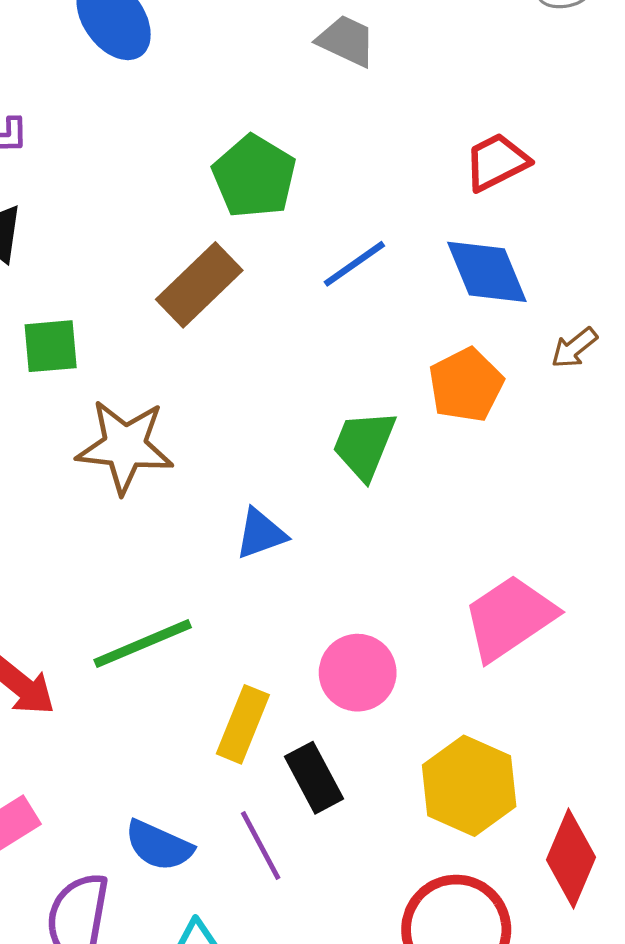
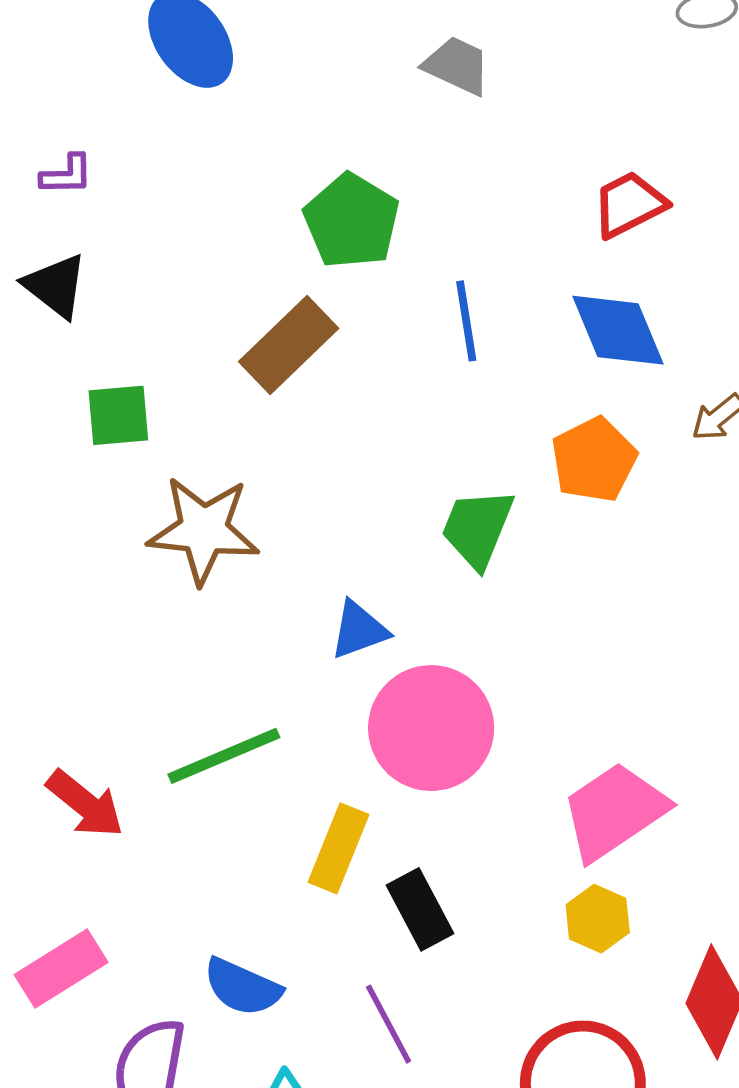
blue line: (354, 264) -> (466, 321), turned -64
pink trapezoid: (510, 618) -> (614, 811), moved
pink circle: (358, 673) -> (431, 728), moved, size x1.4
yellow hexagon: (469, 786) -> (598, 919), size x0.6
purple line: (261, 846) -> (389, 1024), moved

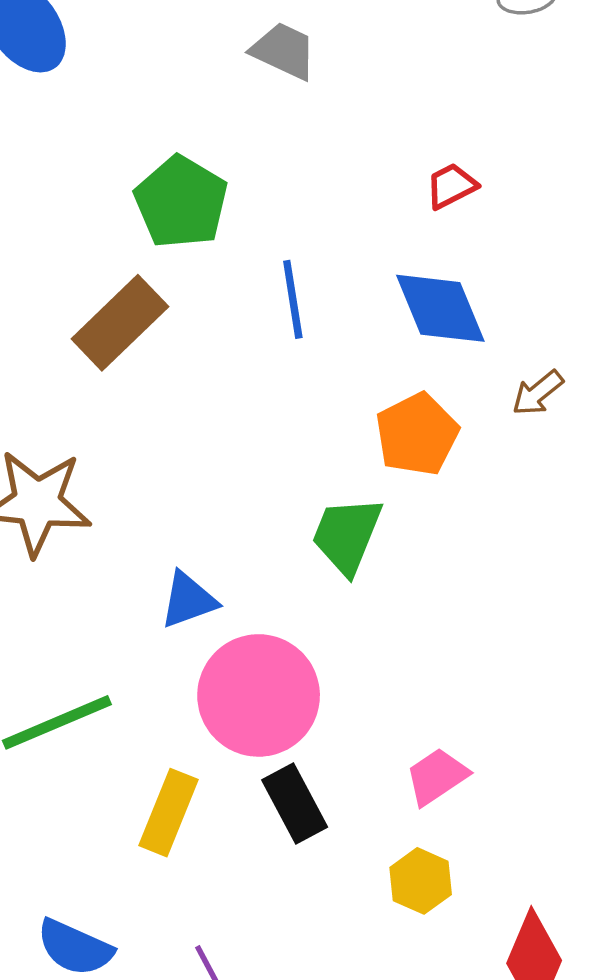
red trapezoid: (629, 204) -> (451, 186), size x0.7
green trapezoid: (477, 528) -> (347, 535), moved
pink trapezoid: (614, 811) -> (437, 776), size x0.6
black rectangle: (420, 909) -> (295, 804), moved

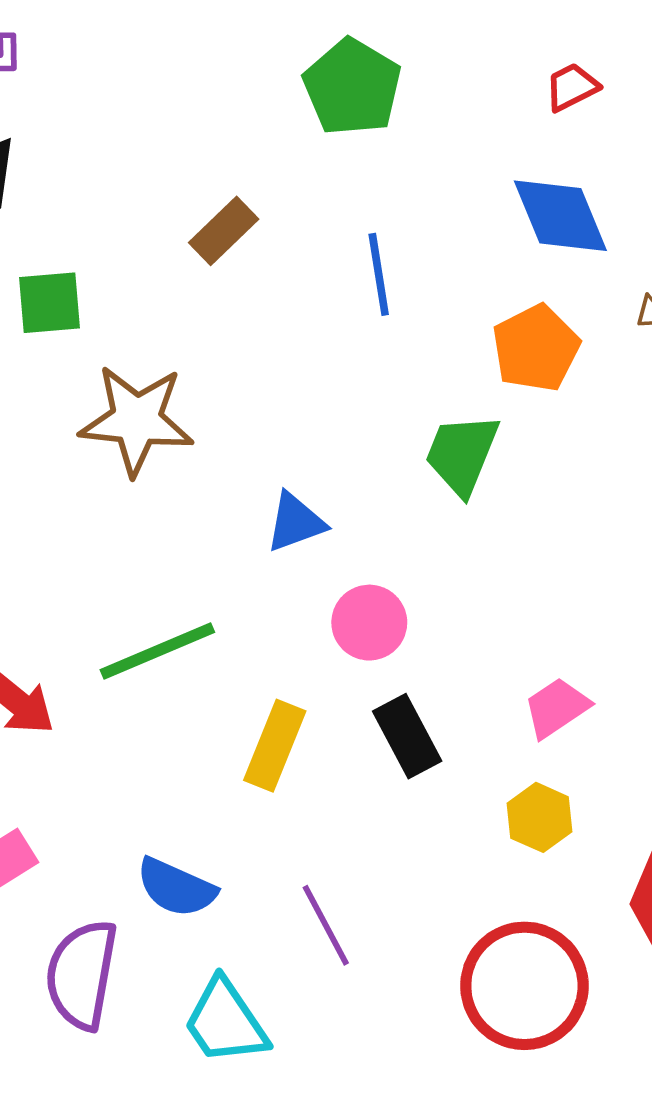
green pentagon: (181, 202) -> (352, 87), moved
blue line: (293, 299) -> (379, 274), moved
brown rectangle: (120, 323) -> (224, 231), size x0.7
pink circle: (259, 695) -> (369, 623), size x0.6

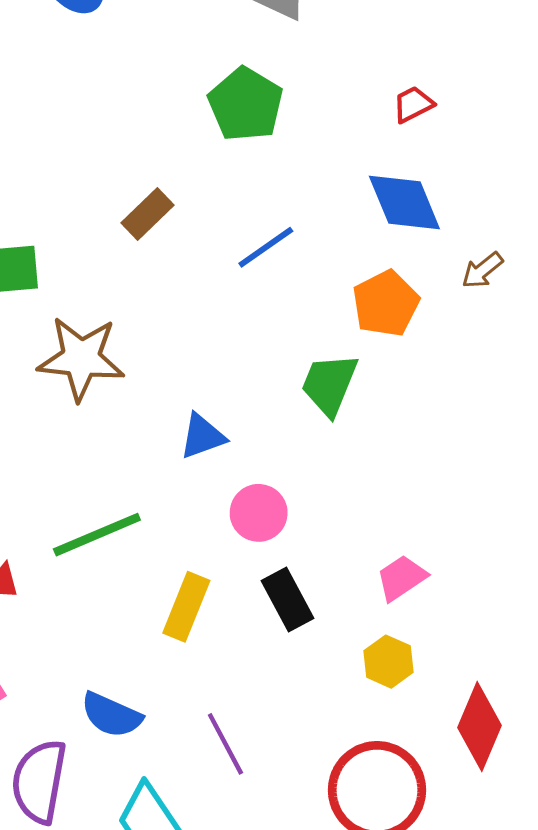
blue line: (379, 274) -> (266, 247), turned 64

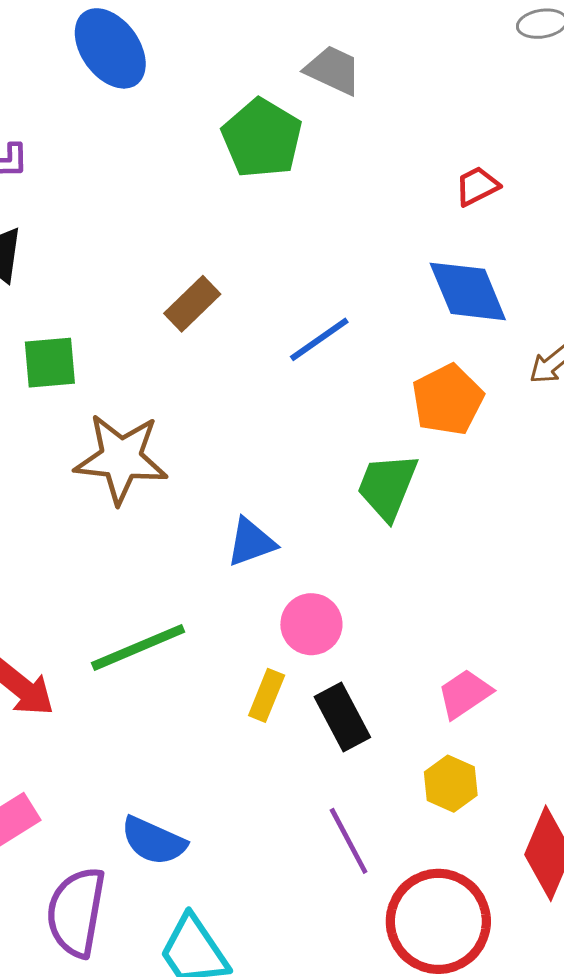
green pentagon: (246, 104) -> (262, 138), moved
yellow rectangle: (186, 607) -> (267, 695), moved, size x0.7
purple line: (225, 744) -> (349, 841), moved

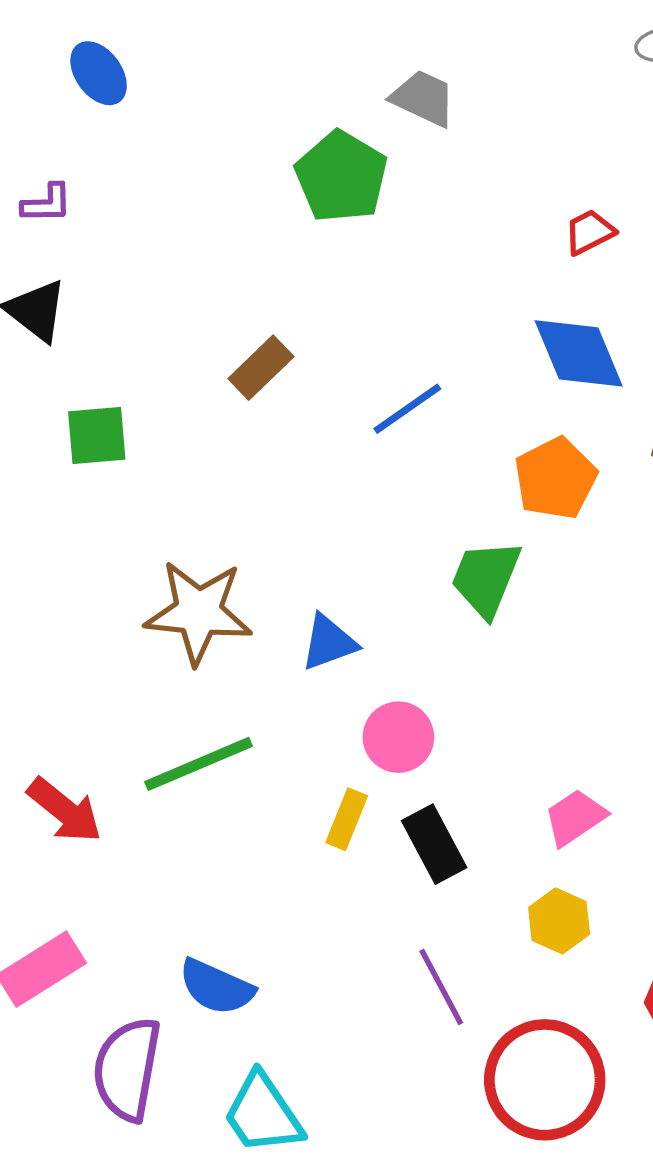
blue ellipse: (110, 48) -> (99, 73), moved, size x0.7
brown star: (121, 459) -> (198, 612), moved

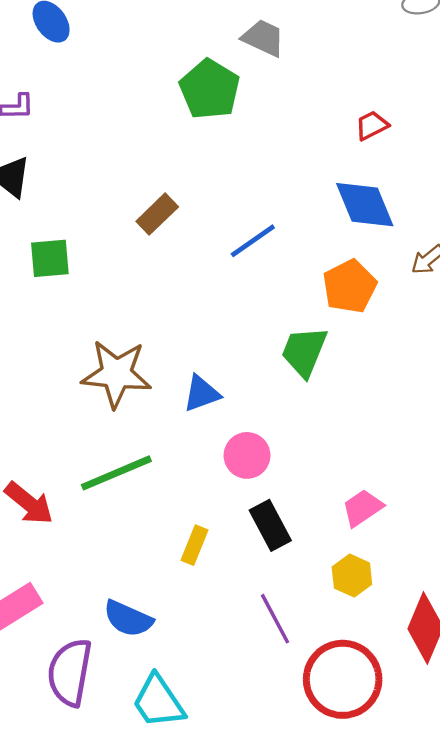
yellow rectangle: (347, 819) -> (195, 545), moved

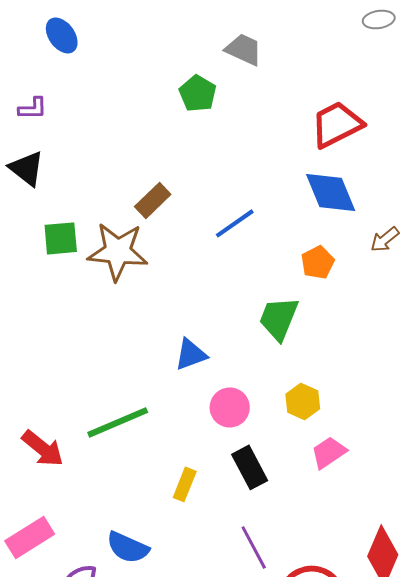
green pentagon: (210, 89) -> (198, 93), size x0.7
red trapezoid: (372, 125) -> (337, 124), size x1.8
orange pentagon: (350, 286) -> (318, 262), size x0.7
brown star: (116, 374) -> (118, 251), moved
yellow hexagon: (352, 576) -> (303, 401), moved

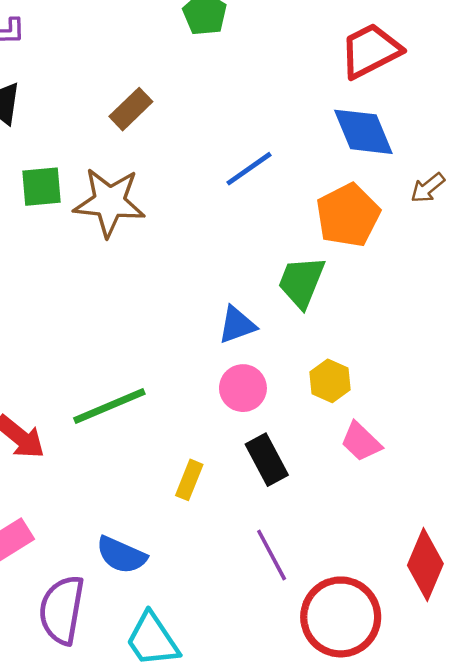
brown rectangle: (153, 200) -> (131, 109), moved
orange pentagon: (318, 262) -> (348, 215), size x1.6
blue triangle: (191, 354) -> (237, 325), moved
pink trapezoid: (329, 452) -> (361, 442), turned -102

